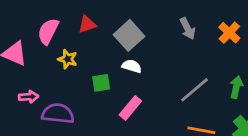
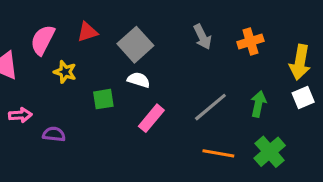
orange cross: (229, 33) -> (250, 42), turned 30
pink rectangle: (130, 108) -> (151, 118), moved
purple semicircle: (58, 114) -> (54, 134), size x0.6

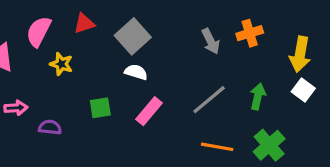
gray arrow: (202, 37) -> (211, 41), moved
white square: (303, 97) -> (303, 90), turned -30
green square: (103, 99) -> (100, 108), moved

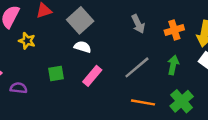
orange cross: (250, 33) -> (174, 30), moved

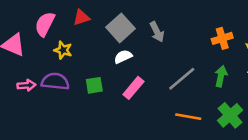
gray arrow: (138, 24) -> (157, 32), moved
white semicircle: (83, 47) -> (123, 57), turned -42
purple semicircle: (19, 88) -> (55, 81), moved, size x1.5

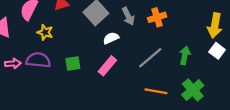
orange cross: (222, 38) -> (157, 17), moved
white semicircle: (123, 57) -> (111, 38), moved

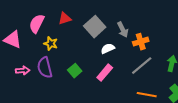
orange cross: (157, 17) -> (141, 42), moved
purple semicircle: (38, 60) -> (45, 68), turned -110
green square: (73, 64) -> (75, 71), turned -32

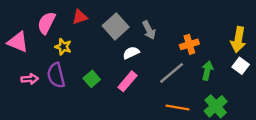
orange cross: (141, 42) -> (189, 44), moved

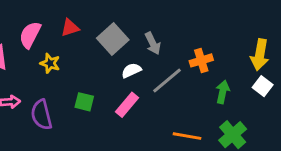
gray line: (172, 73) -> (167, 80), moved
purple semicircle: (56, 75) -> (41, 115), moved
green square: (92, 79) -> (84, 102), turned -35

